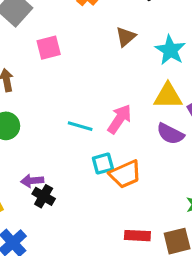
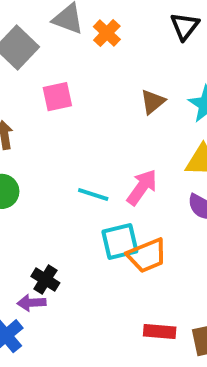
brown triangle: (126, 37) -> (153, 102), moved
cyan square: (103, 164) -> (120, 242), size x1.4
purple arrow: (32, 181) -> (32, 303), moved

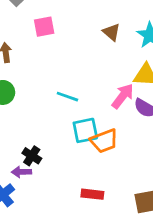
brown triangle: (153, 102) -> (112, 32), turned -42
pink arrow: (142, 187) -> (123, 96), moved
red rectangle: (160, 332) -> (92, 194), moved

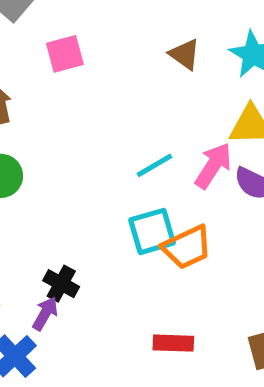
cyan line: (67, 97) -> (155, 165), moved, turned -45
purple arrow: (21, 172) -> (45, 314), turned 126

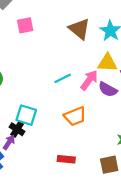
brown triangle: (185, 54) -> (79, 29), size x1.5
cyan square: (152, 231) -> (26, 115), moved, turned 30

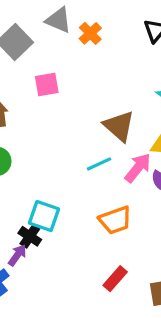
brown triangle: (79, 29) -> (119, 126), moved
red rectangle: (66, 159) -> (115, 279), moved, turned -56

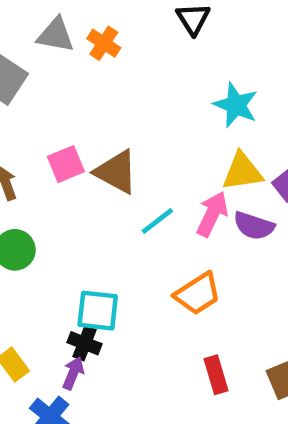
pink square: (47, 84) -> (66, 164), moved
brown triangle: (119, 126) -> (116, 172), moved
red rectangle: (115, 279) -> (216, 375), turned -45

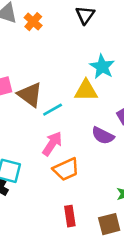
yellow triangle: (242, 172) -> (86, 90), moved
pink arrow: (212, 214) -> (52, 144), moved
cyan line: (157, 221) -> (53, 110), moved

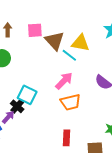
yellow triangle: (86, 90) -> (80, 43), moved
cyan line: (53, 110) -> (69, 55), turned 56

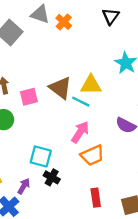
pink square: (35, 30) -> (29, 97), moved
black cross: (17, 106) -> (52, 177), moved

